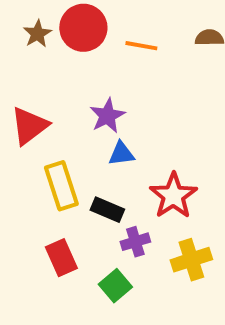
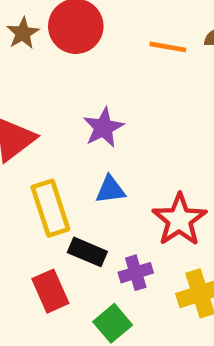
orange line: (141, 46) -> (168, 47), moved
blue triangle: (121, 154) -> (110, 190), moved
black rectangle: (107, 210) -> (87, 252), moved

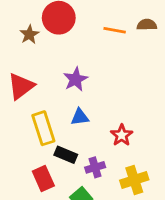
brown star: (23, 33) -> (29, 35), moved
red star: (179, 220) -> (122, 135), size x0.7

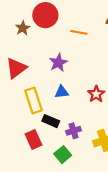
orange line: (115, 30) -> (79, 32), moved
red star: (122, 135) -> (96, 94), moved

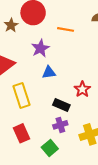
purple star: (58, 63) -> (40, 48), moved
blue triangle: (62, 92) -> (49, 72), moved
black rectangle: (51, 121) -> (61, 105), moved

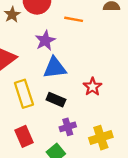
blue triangle: (49, 72) -> (55, 68), size x1.5
black rectangle: (61, 105) -> (56, 100), moved

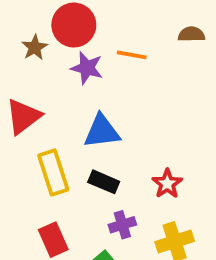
purple star: (45, 41) -> (87, 68), moved, turned -30
red star: (93, 87) -> (167, 184), moved

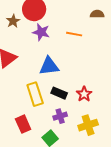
orange line: (132, 55) -> (74, 34), moved
yellow rectangle: (53, 172) -> (35, 94), moved
black rectangle: (104, 182) -> (59, 93), moved

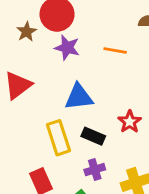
red star: (84, 94) -> (130, 122), moved

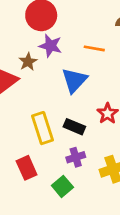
brown star: (27, 32) -> (28, 62), moved
blue triangle: (79, 97) -> (74, 80), moved, turned -40

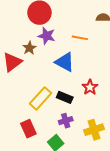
blue triangle: (74, 80) -> (65, 62), turned -45
yellow rectangle: (43, 128) -> (40, 98), turned 60

